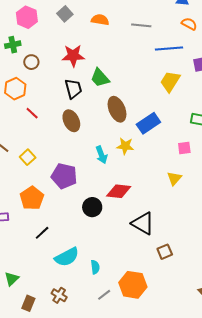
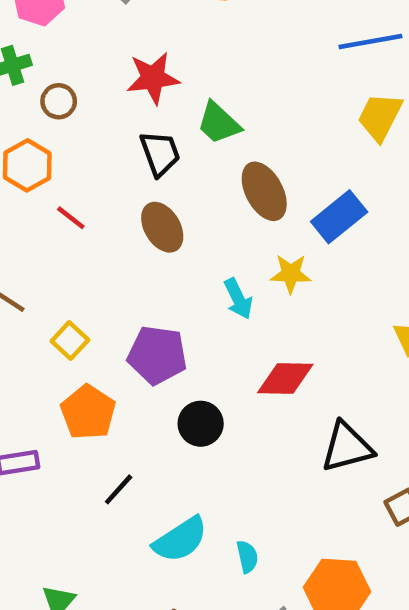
yellow square: (28, 157) -> (70, 340), moved
black circle: (92, 207) -> (201, 424), moved
black triangle: (143, 223) -> (347, 447), turned -40

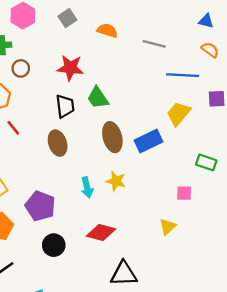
blue rectangle: (339, 217) -> (148, 141), moved

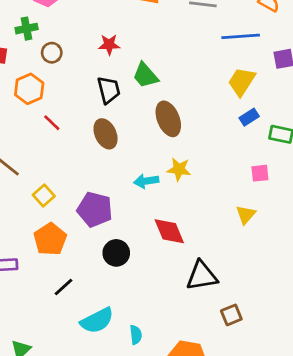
red star: (70, 68) -> (109, 45), size x0.7
blue rectangle: (148, 141) -> (249, 117), moved, size x0.6
cyan arrow: (87, 187) -> (146, 181), turned 102
red diamond: (101, 233) -> (169, 231), turned 60

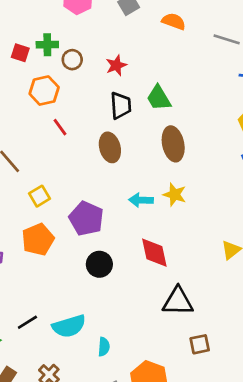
green cross: (27, 29) -> (47, 45), moved
red star: (109, 45) -> (116, 65), moved, turned -30
black line: (63, 287) -> (27, 322), moved

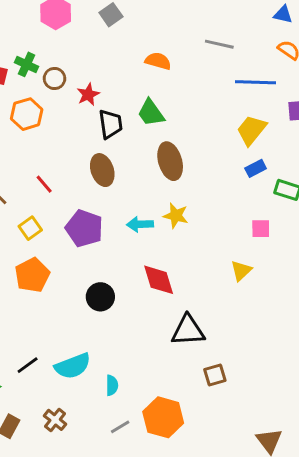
orange semicircle: (174, 21) -> (158, 61), moved
green cross: (47, 45) -> (27, 64), turned 30
red star: (116, 65) -> (88, 94), moved
red line: (60, 127) -> (44, 184), moved
purple pentagon: (86, 219) -> (84, 228), moved

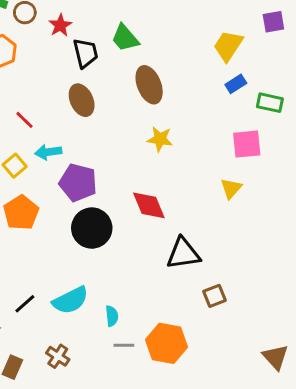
cyan arrow: (140, 224) -> (48, 152), moved
purple pentagon: (84, 228) -> (78, 183), moved
pink square: (261, 229) -> (247, 144), size x1.5
black circle: (100, 297) -> (92, 228), size x1.4
gray line: (120, 427) -> (124, 345), moved, turned 36

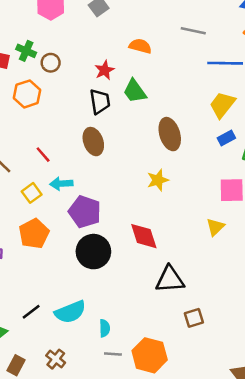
red star: (60, 25) -> (105, 70), moved
brown ellipse: (149, 85) -> (170, 134), moved
yellow star: (160, 139) -> (158, 180), turned -30

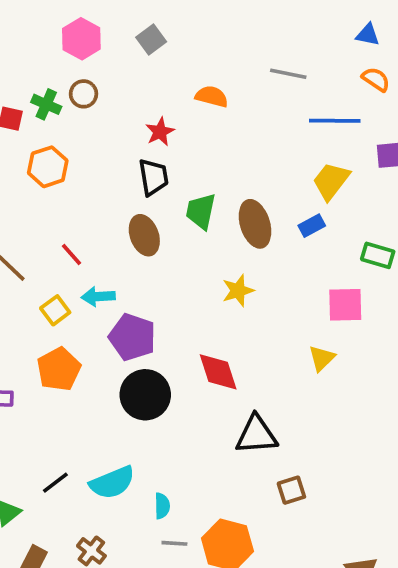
brown circle: (51, 63) -> (84, 94), moved
green trapezoid: (135, 91) -> (201, 211), moved, turned 48
blue rectangle: (226, 138) -> (312, 226), moved

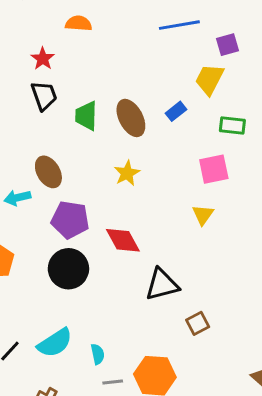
yellow trapezoid: (331, 181) -> (209, 79), moved
brown ellipse: (144, 235) -> (48, 172), moved
purple pentagon: (132, 337) -> (70, 220), moved

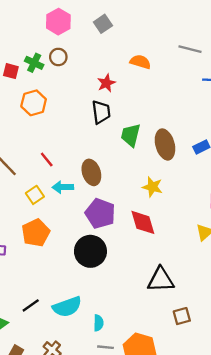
yellow star: (127, 173) -> (152, 187), turned 30
red diamond: (123, 240) -> (143, 222), moved

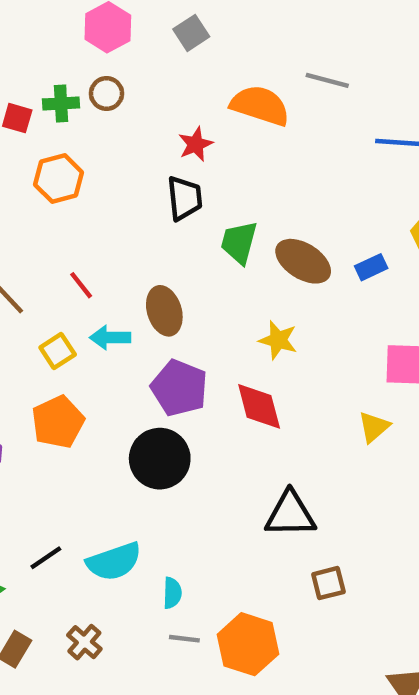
gray line: (190, 49) -> (327, 80), moved
orange semicircle: (140, 62) -> (260, 105), size x1.5
green cross: (34, 63) -> (61, 103), turned -30
brown ellipse: (165, 144) -> (303, 261), turned -44

